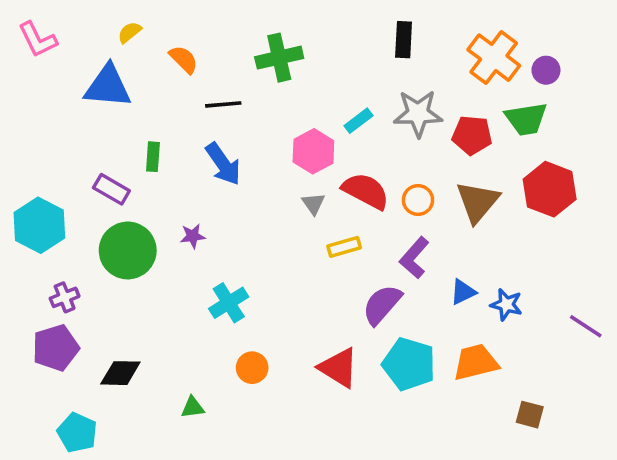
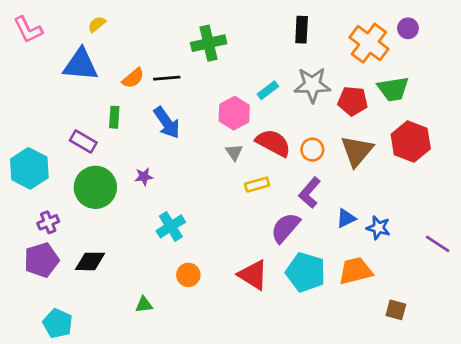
orange semicircle: (184, 59) -> (133, 78), moved, turned 95
purple circle: (546, 70) -> (408, 28), moved
black diamond: (120, 373) -> (90, 261), moved

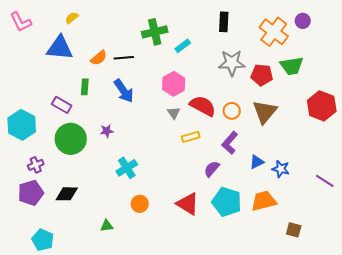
cyan rectangle: (268, 90) -> (183, 46), moved
red hexagon: (411, 141) -> (322, 106), moved
purple semicircle: (285, 228) -> (212, 169), size x0.7

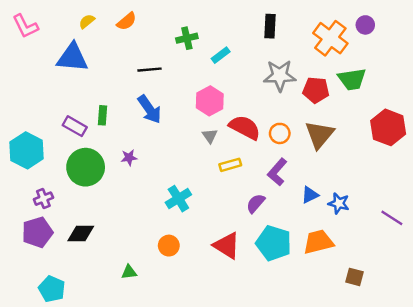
green cross: (155, 32) -> (187, 38), size x0.7
orange semicircle: (99, 58) -> (127, 21), moved
green rectangle: (85, 87) -> (102, 115), moved
cyan cross: (127, 168) -> (178, 199), moved

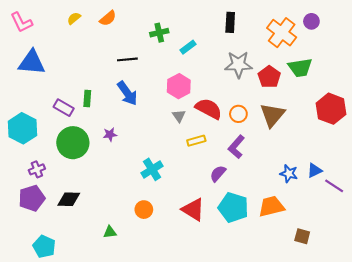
blue triangle: (72, 57) -> (32, 62), moved
red pentagon: (316, 90) -> (269, 77), turned 30
blue triangle: (310, 195) -> (315, 170), moved

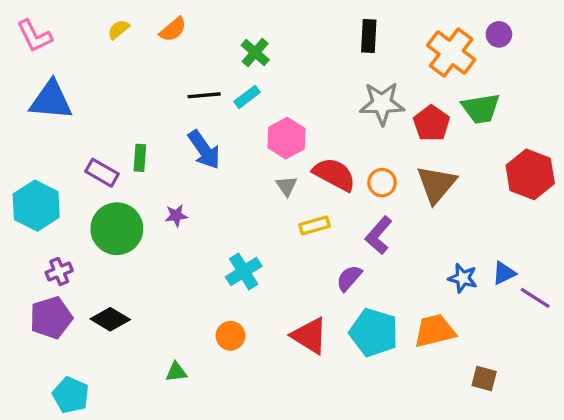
green cross: (159, 33) -> (255, 52), turned -36
cyan rectangle: (188, 47) -> (247, 97), moved
black diamond: (69, 199) -> (110, 319), turned 30

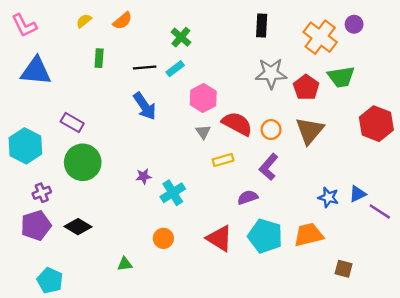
green rectangle: (140, 158) -> (99, 58), moved
purple star: (176, 216) -> (144, 176), moved
purple semicircle: (349, 278) -> (248, 197), turned 30

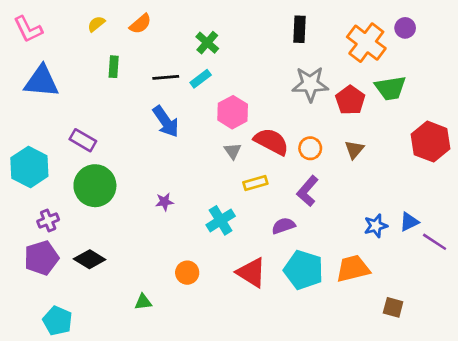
brown triangle: (310, 131) -> (354, 150), size x0.6
cyan cross: (173, 193) -> (221, 220), moved
blue star: (328, 197) -> (376, 226), turned -30

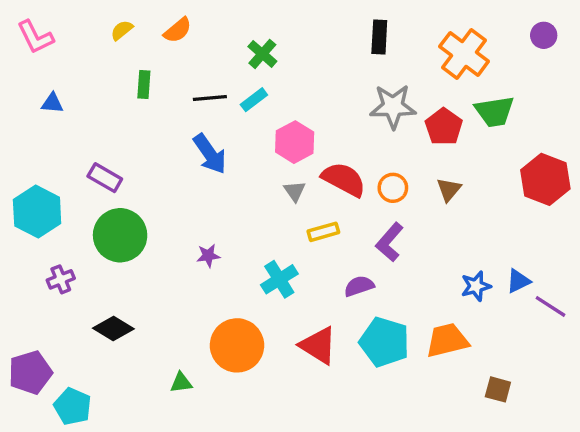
purple circle: (405, 28) -> (544, 35), moved
blue triangle: (41, 81) -> (52, 103), size x0.5
purple pentagon: (41, 258) -> (30, 373), moved
orange circle: (187, 273) -> (237, 345), size x1.8

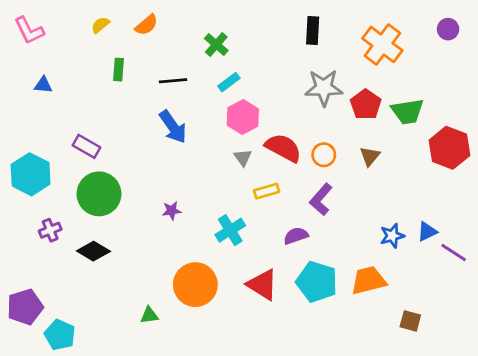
cyan rectangle: (254, 100) -> (229, 82), moved
green trapezoid: (495, 112) -> (408, 111), moved
black diamond: (113, 328) -> (93, 251), moved

